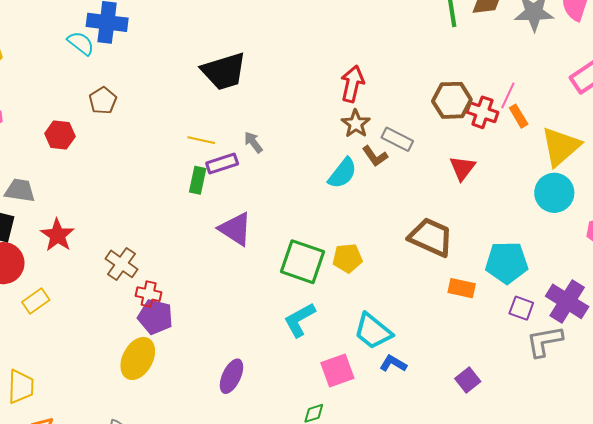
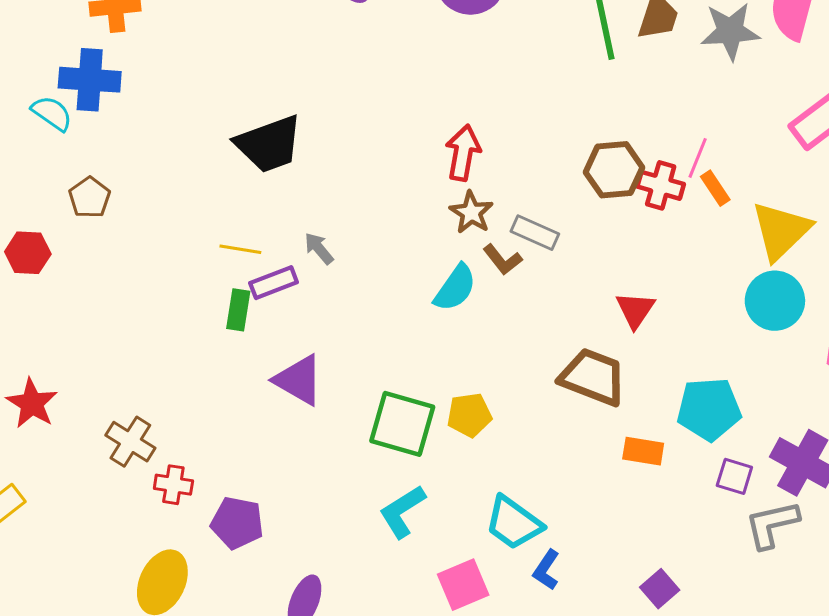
red triangle: (462, 168) -> (635, 310), moved
purple pentagon: (155, 317) -> (237, 523), moved
blue L-shape: (393, 364) -> (546, 570), turned -84

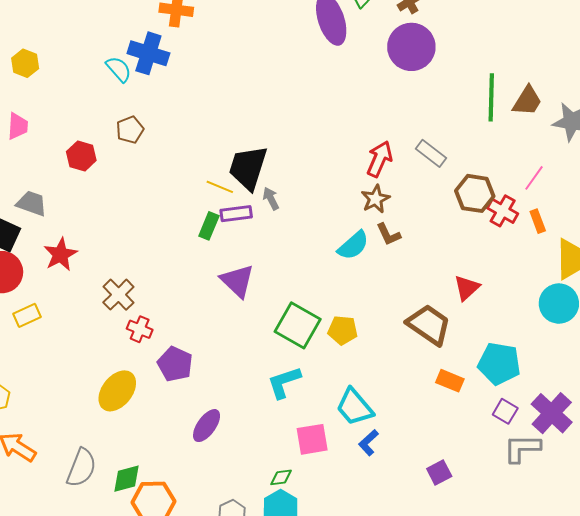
black trapezoid: (269, 144) -> (248, 168), moved, turned 114
pink line: (698, 158) -> (534, 178), moved
gray rectangle: (535, 233) -> (431, 153), moved

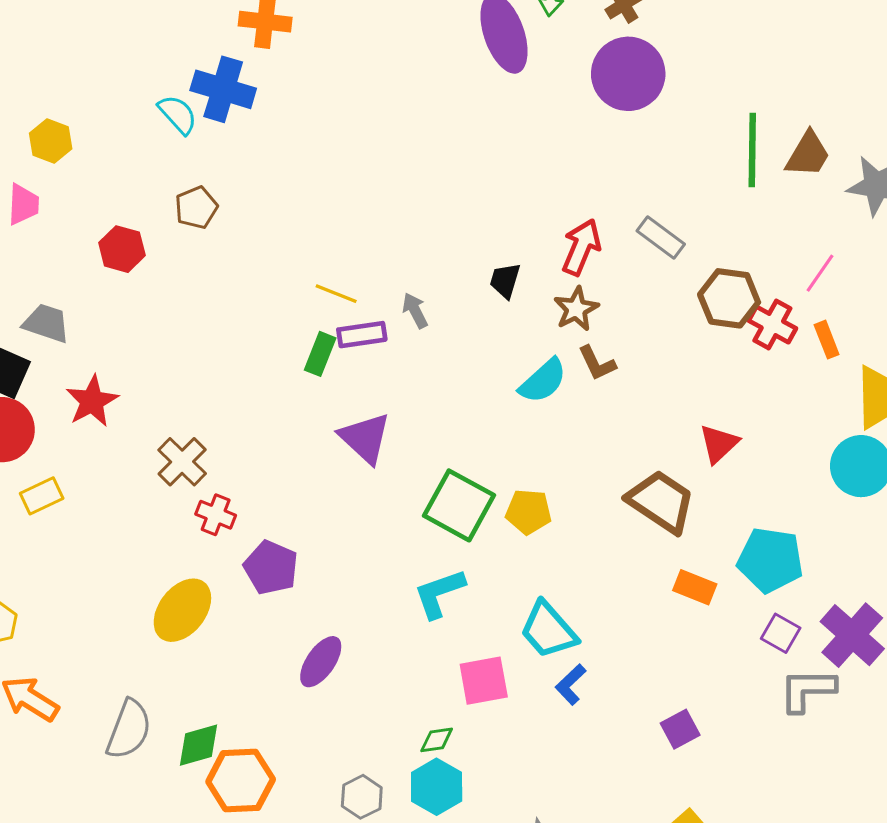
yellow hexagon: (25, 63) -> (51, 141), moved
black trapezoid: (248, 168) -> (505, 281), moved, size x0.5

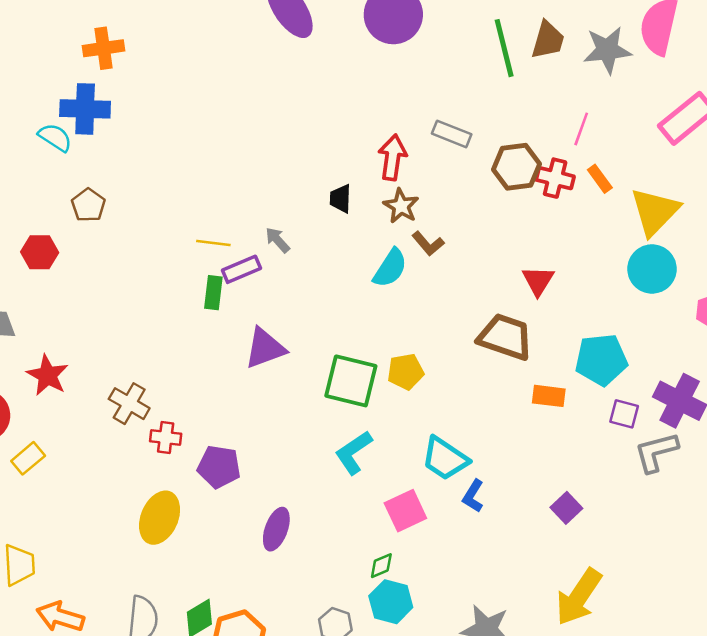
purple triangle: (365, 438) -> (265, 348), turned -48

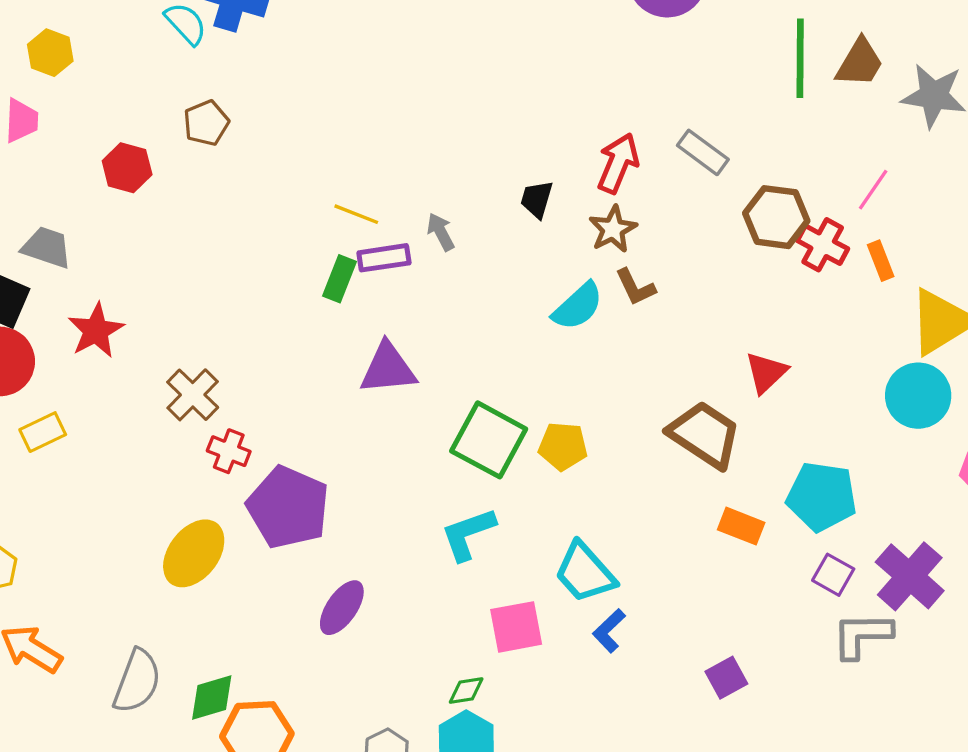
purple pentagon: (219, 467) -> (288, 507), size x1.4

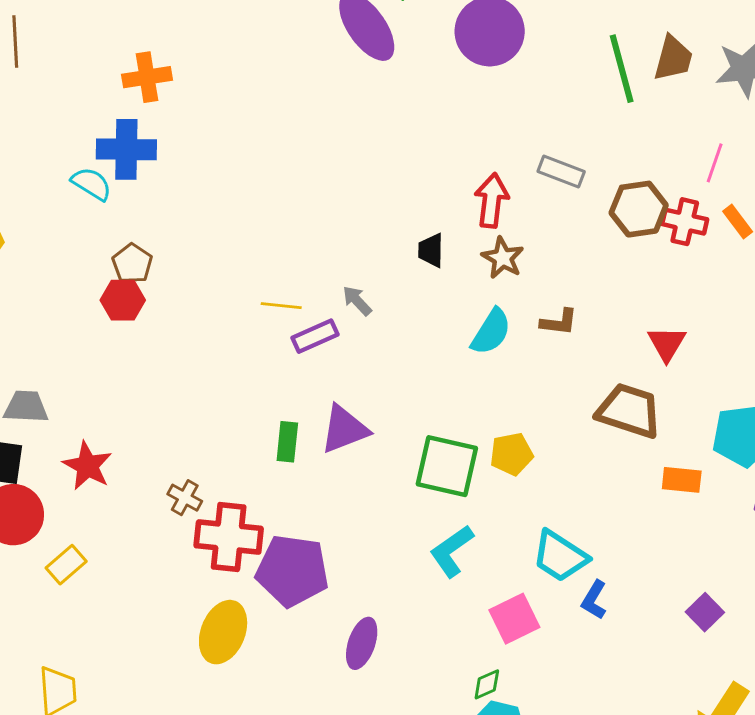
red hexagon: (127, 168) -> (123, 300), moved
green rectangle: (339, 279) -> (287, 442), moved
brown L-shape: (635, 287) -> (559, 322), moved, turned -42
brown cross: (193, 395) -> (185, 498), size x0.7
red cross: (229, 451) -> (229, 537), size x1.8

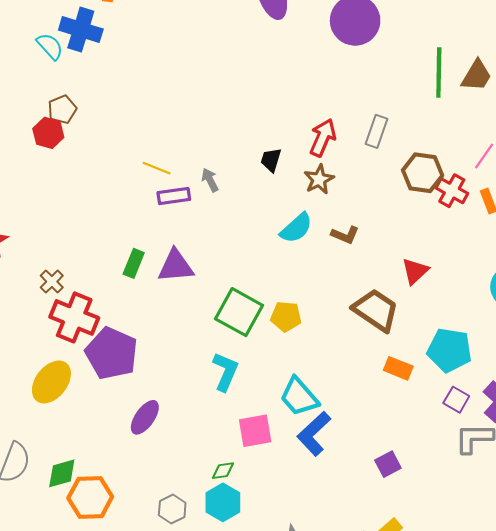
gray rectangle: (561, 171) -> (377, 131), turned 72
cyan L-shape: (452, 551) -> (225, 372), turned 132
blue L-shape: (594, 600) -> (314, 434), size x1.6

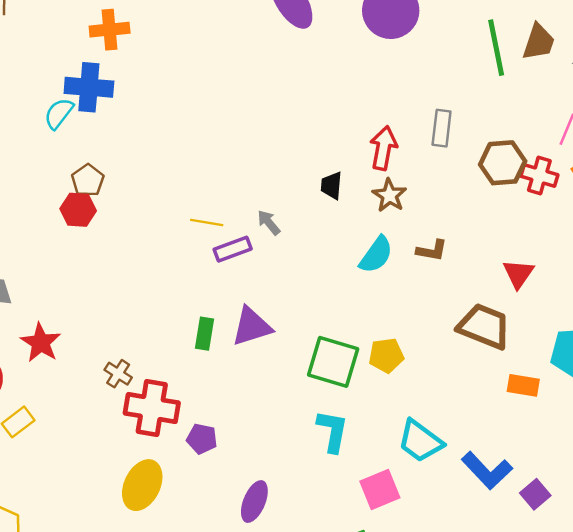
cyan semicircle: (50, 46) -> (59, 113), turned -88
purple pentagon: (112, 353) -> (202, 439), size x0.5
blue L-shape: (314, 434) -> (487, 470), moved, turned -78

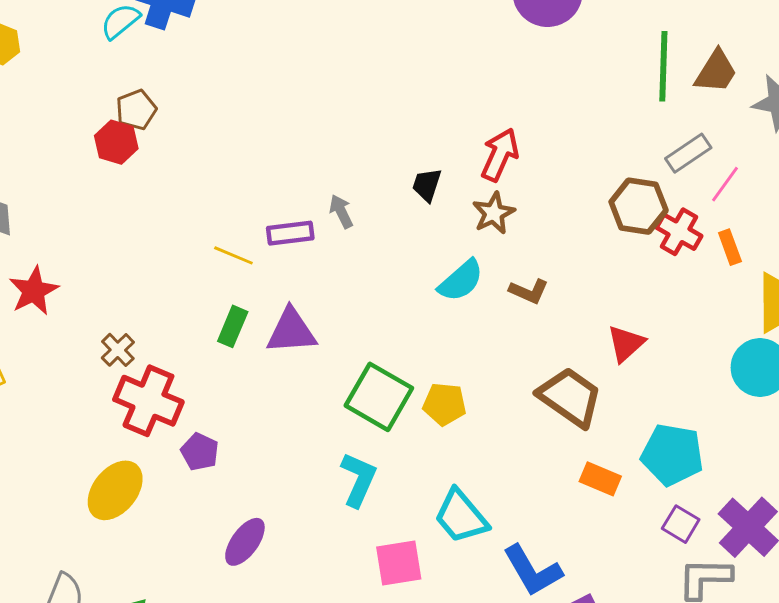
gray rectangle: (442, 128) -> (688, 153), moved, turned 36
yellow line: (207, 223) -> (233, 255), moved

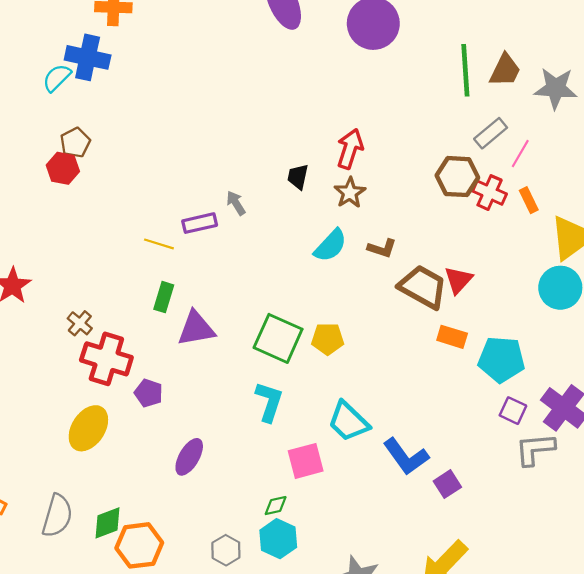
purple triangle: (291, 331) -> (196, 329), moved
brown trapezoid: (570, 397) -> (423, 287), moved
orange rectangle: (600, 479) -> (452, 337), moved

